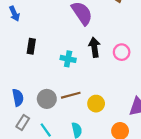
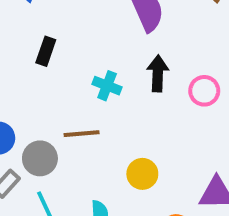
brown line: (71, 95) -> (82, 134), moved
gray circle: (47, 99) -> (40, 158), moved

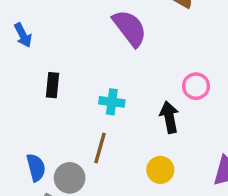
black arrow: (158, 73) -> (169, 117), moved
brown line: (82, 134) -> (100, 148), turned -56

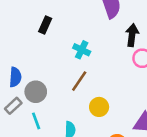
black arrow: (169, 117) -> (132, 35), moved
brown line: (100, 148) -> (79, 81), moved

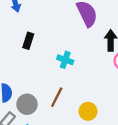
brown line: (79, 81) -> (57, 97), moved

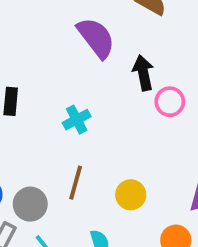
cyan cross: (65, 60) -> (77, 120), turned -35

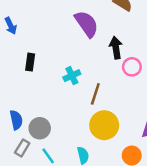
brown line: (76, 183) -> (95, 94), moved
yellow circle: (131, 195) -> (104, 125), size x1.5

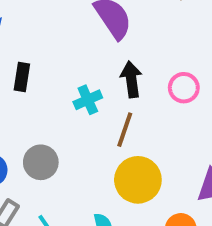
black arrow: (116, 48) -> (131, 79), moved
gray circle: (40, 128) -> (41, 162), moved

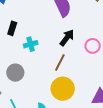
black arrow: (131, 79) -> (67, 38), turned 36
cyan cross: (88, 100) -> (31, 44), moved

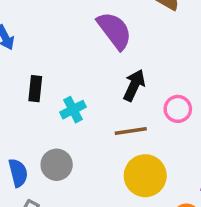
pink circle: (93, 46) -> (178, 109), moved
brown line: (60, 62) -> (131, 131), turned 66

